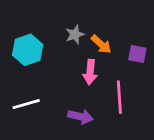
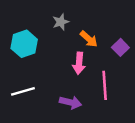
gray star: (75, 35) -> (61, 22), moved
purple square: (137, 54) -> (120, 47), turned 35

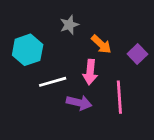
white line: (23, 91) -> (53, 82), moved
purple arrow: (70, 102) -> (79, 103), moved

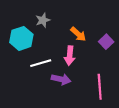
gray star: (69, 25) -> (43, 20), moved
pink line: (119, 97) -> (100, 87), moved

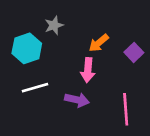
orange arrow: (78, 34) -> (99, 43), turned 98
white line: (41, 63) -> (35, 88), moved

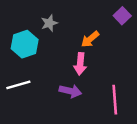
purple square: (134, 52) -> (122, 16), moved
white line: (35, 88) -> (18, 85), moved

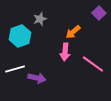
purple arrow: (70, 91) -> (37, 78), moved
pink line: (115, 100) -> (93, 64), moved, turned -50

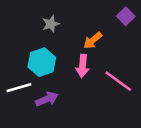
cyan hexagon: (20, 36) -> (42, 62), moved
purple arrow: (37, 78) -> (47, 99), turned -36

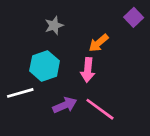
pink line: (118, 81) -> (100, 109), moved
purple arrow: (47, 99) -> (65, 105), moved

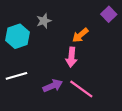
cyan hexagon: (45, 66) -> (18, 36), moved

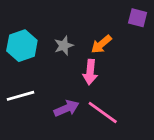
purple square: (109, 14) -> (138, 18), turned -32
gray star: (44, 21) -> (64, 46), moved

